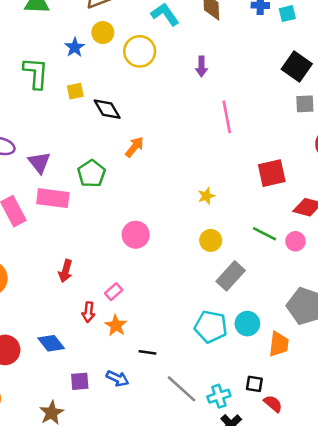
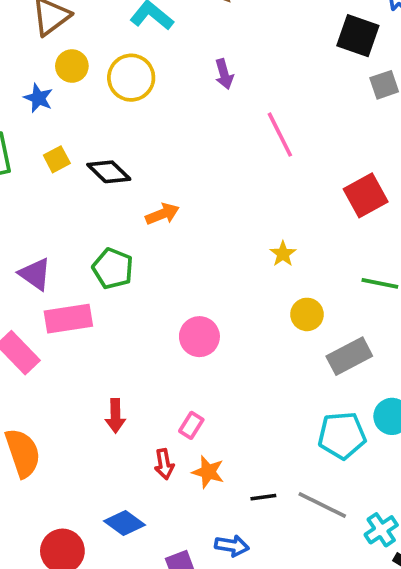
orange arrow: (134, 147) -> (162, 214), turned 45
gray rectangle: (231, 276) -> (349, 356), turned 36
gray line: (181, 389) -> (322, 505), moved

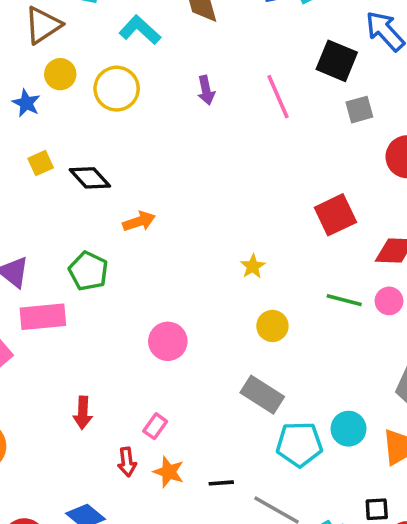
pink line: (280, 135) -> (278, 97), moved
gray rectangle: (349, 356) -> (262, 395), moved, turned 57
black line: (263, 497) -> (221, 483), moved

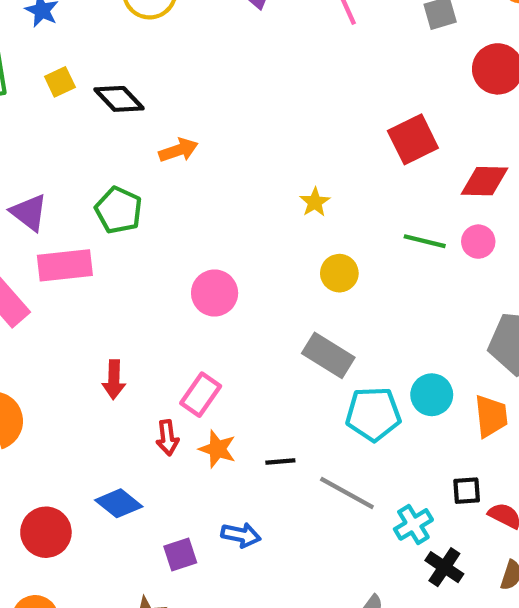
pink rectangle: (155, 426) -> (201, 395), size x1.4

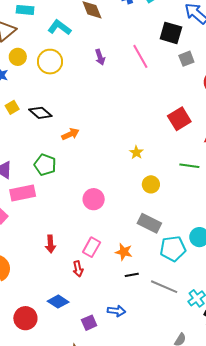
orange star: (217, 449) -> (124, 252), moved

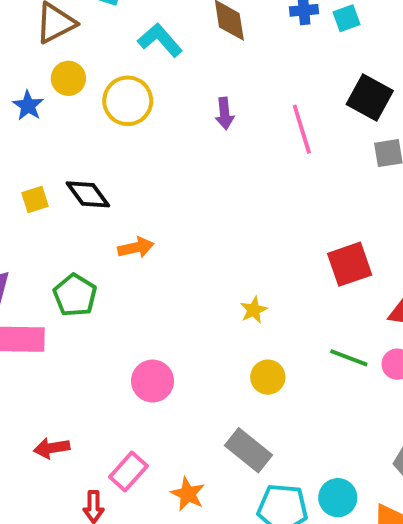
yellow square: (12, 107) -> (35, 199), moved
red arrow: (50, 244) -> (52, 448), turned 72

